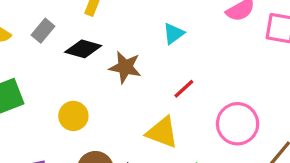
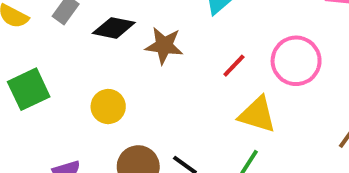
pink circle: (238, 124) -> (296, 61), moved
yellow triangle: (162, 132) -> (257, 115), moved

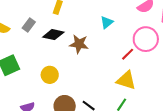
pink circle: (296, 61) -> (146, 39), moved
red line: (234, 66) -> (128, 54), moved

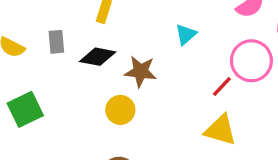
gray rectangle: (29, 25) -> (56, 42), turned -40
yellow circle: (50, 75) -> (120, 110), moved

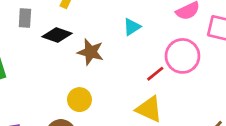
yellow circle: (120, 110) -> (79, 100), moved

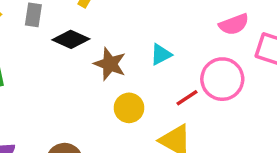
cyan triangle: (132, 27) -> (161, 54), moved
yellow circle: (79, 100) -> (129, 108), moved

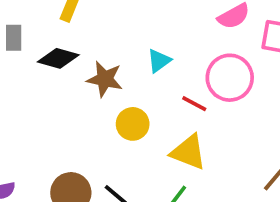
red line: (187, 98) -> (194, 104), turned 70

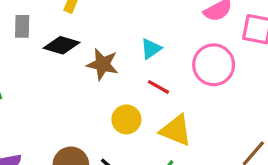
red line: (194, 104) -> (159, 87), moved
yellow circle: (133, 124) -> (126, 119), moved

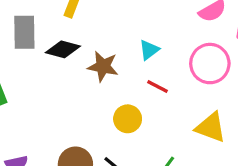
gray rectangle: (22, 26) -> (24, 32), size x1.5
yellow triangle: (176, 130) -> (211, 127), moved

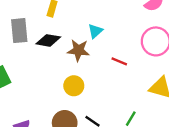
cyan triangle: (149, 50) -> (95, 31), moved
yellow circle: (128, 119) -> (74, 86), moved

